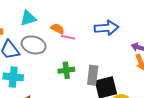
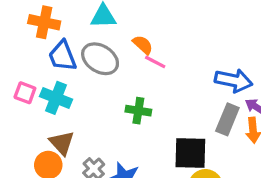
blue arrow: (106, 28) -> (234, 81), moved
gray rectangle: (93, 75) -> (227, 119), moved

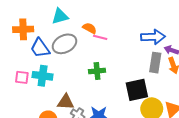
gray ellipse: (100, 59) -> (64, 44), turned -45
brown triangle: (62, 143) -> (66, 102), moved, turned -30

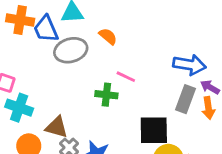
pink line: (100, 37) -> (126, 77), moved
blue trapezoid: (40, 48) -> (46, 29), moved
cyan cross: (43, 76) -> (19, 108), moved

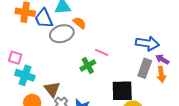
orange semicircle: (108, 36) -> (80, 23), moved
green cross: (106, 95) -> (88, 65), turned -35
brown triangle: (57, 127) -> (52, 89), turned 36

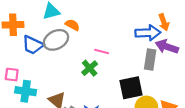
blue trapezoid: (44, 18) -> (33, 45), moved, turned -30
purple arrow: (162, 59) -> (167, 47), size x1.5
orange arrow: (161, 74) -> (164, 22), moved

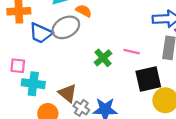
pink line: (102, 52) -> (132, 52), moved

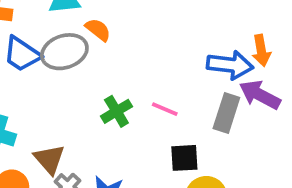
black square: (148, 79) -> (184, 158), size x0.7

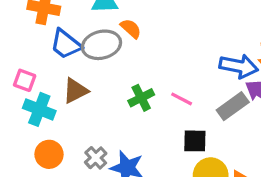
gray rectangle: (226, 113) -> (233, 106), turned 32
brown triangle: (49, 159) -> (75, 91), moved, turned 40

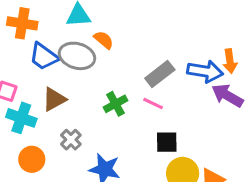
gray ellipse: (101, 45) -> (77, 56), turned 32
gray rectangle: (233, 106) -> (160, 74), moved
gray cross: (96, 158) -> (71, 140), moved

